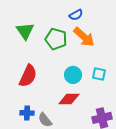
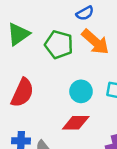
green triangle: (25, 31) -> (18, 34), turned 30

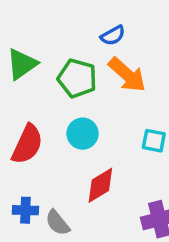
cyan circle: (81, 91) -> (83, 134), moved
red diamond: (76, 123) -> (100, 185), turned -32

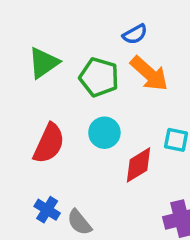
red diamond: (100, 185) -> (138, 165), moved
blue cross: (25, 210) -> (47, 210), turned 30

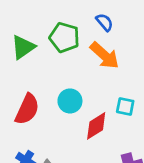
blue semicircle: (135, 34) -> (104, 22), moved, turned -102
green pentagon: (99, 77) -> (64, 37), moved

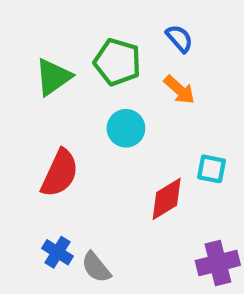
orange arrow: (104, 55) -> (179, 90), size x0.7
cyan circle: (70, 101) -> (126, 128), moved

